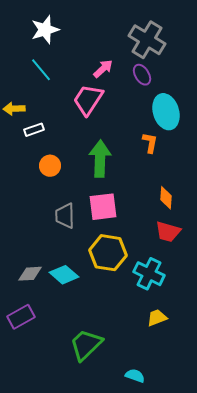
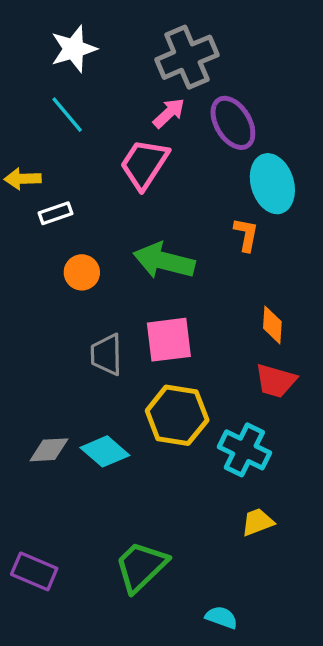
gray cross: (147, 40) -> (187, 57), moved, turned 36
purple ellipse: (142, 75) -> (233, 123), size x1.5
green arrow: (100, 159) -> (164, 261), turned -78
purple rectangle: (21, 317) -> (34, 571), moved, turned 52

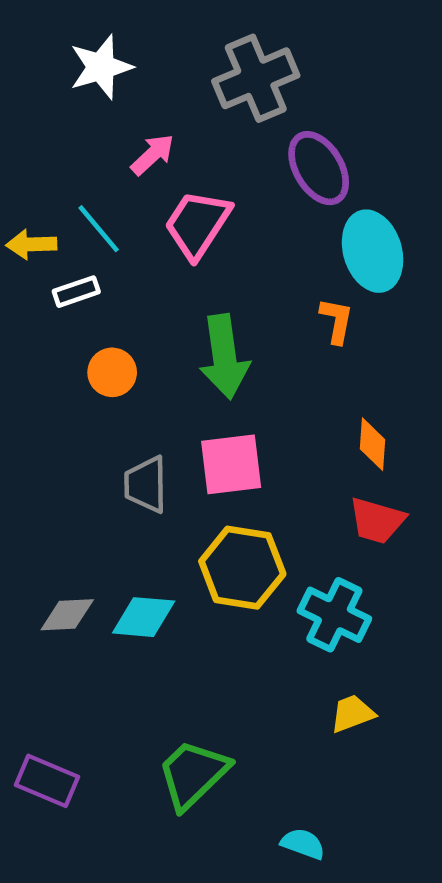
pink arrow: (169, 113) -> (153, 155), moved
cyan line: (67, 115) -> (99, 229), moved
green arrow: (164, 261) -> (224, 357), turned -112
cyan diamond: (105, 451) -> (144, 617), turned -36

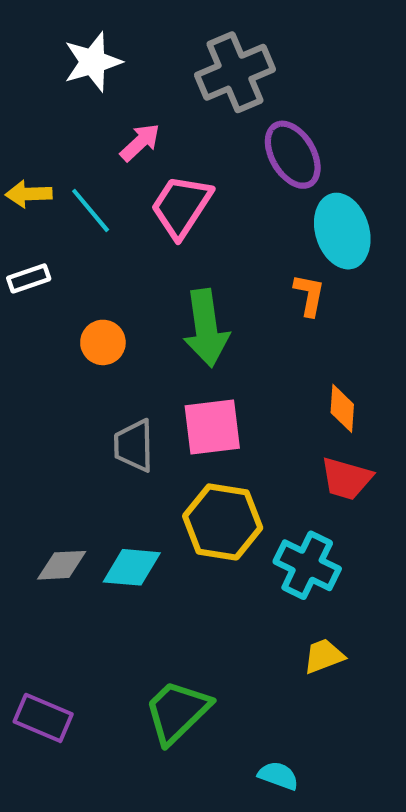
yellow arrow: (31, 244) -> (29, 194), moved
white rectangle: (76, 292) -> (29, 278), moved

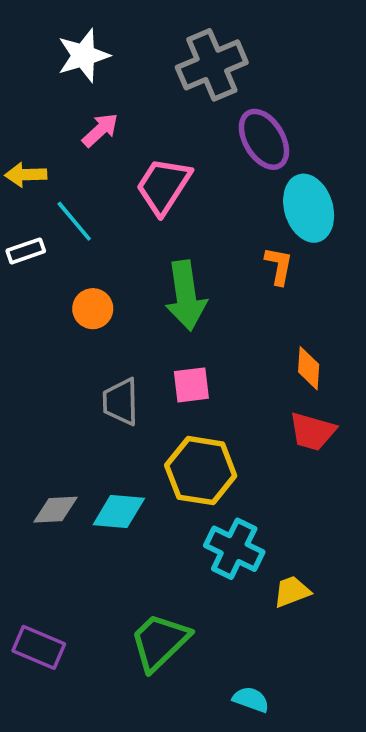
pink arrow: (140, 142) -> (100, 130), moved
cyan line: (91, 210) -> (74, 221), moved
pink square: (212, 427) -> (191, 385), size x0.7
cyan cross: (307, 565) -> (234, 549), moved

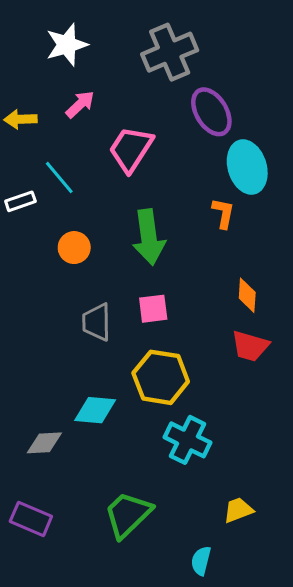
yellow arrow: (26, 175) -> (20, 119), moved
gray diamond: (56, 510) -> (44, 443), moved
yellow trapezoid: (292, 592) -> (238, 510), moved
cyan semicircle: (251, 699) -> (201, 561), turned -96

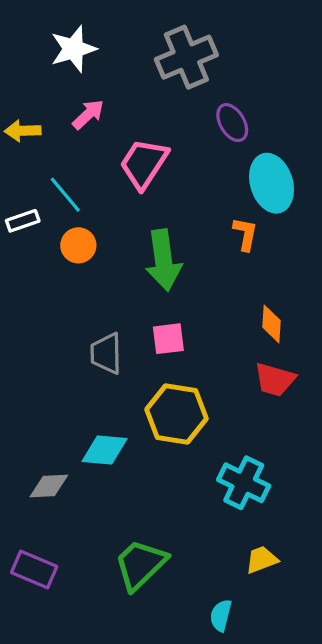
purple ellipse: (211, 112) -> (232, 123), size x0.7
orange circle: (74, 248) -> (78, 245), moved
cyan cross: (188, 440) -> (244, 483), moved

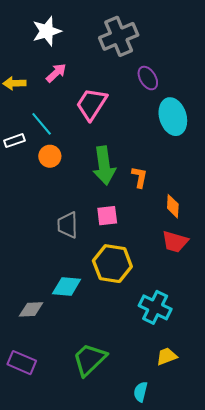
orange L-shape: (245, 234) -> (139, 177), moved

